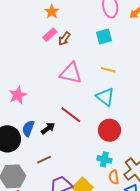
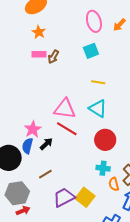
pink rectangle: (50, 35) -> (39, 54), turned 48
pink triangle: (71, 73) -> (65, 109), moved
pink star: (18, 95) -> (33, 129), moved

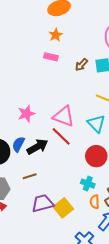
brown arrow: (53, 57) -> (81, 65), moved
pink star: (33, 129) -> (26, 114), moved
black arrow: (46, 144) -> (37, 147), size x1.5

